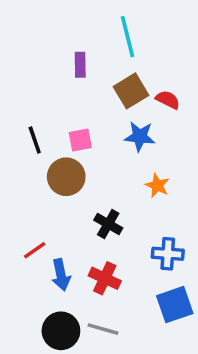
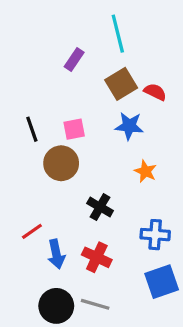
purple rectangle: (80, 65) -> (74, 60), turned 35

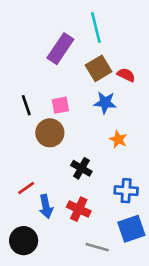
purple rectangle: (74, 60) -> (60, 49), size x1.6
gray line: (95, 304) -> (97, 247), moved
black circle: (56, 306) -> (24, 241), moved

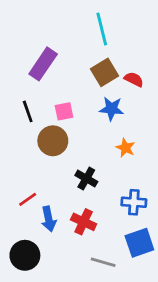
purple rectangle: (60, 49) -> (43, 64), moved

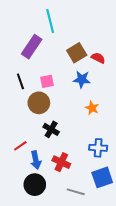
cyan line: (102, 29) -> (50, 21), moved
black cross: (86, 179) -> (51, 129), moved
black circle: (25, 255) -> (35, 185), moved

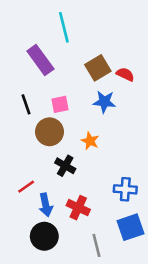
purple rectangle: (32, 47) -> (40, 60), turned -70
orange star: (92, 108) -> (90, 141), moved
gray line: (76, 192) -> (97, 245), turned 60

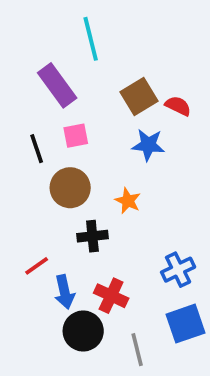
pink square: (60, 104) -> (76, 136), moved
black cross: (65, 166) -> (92, 236), turned -36
blue cross: (125, 189) -> (178, 270), turned -30
black circle: (44, 236) -> (83, 331), moved

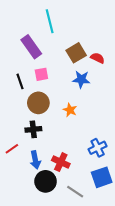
black cross: (92, 236) -> (33, 129), moved
red line: (37, 266) -> (12, 149), moved
gray line: (137, 350) -> (75, 192), turned -42

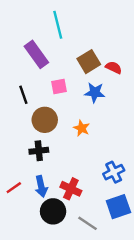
pink square: (41, 74) -> (59, 87), moved
red line: (12, 149) -> (14, 188), moved

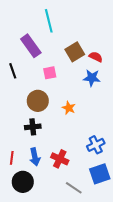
blue star: (95, 92) -> (92, 78), moved
black line: (23, 95) -> (13, 71), moved
red line: (14, 188) -> (12, 158), turned -48
black circle: (53, 211) -> (23, 182), moved

